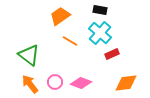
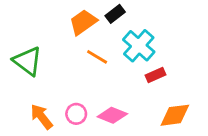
black rectangle: (100, 10) -> (115, 14), moved, turned -48
green triangle: (29, 55) -> (28, 61), moved

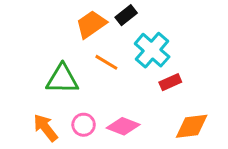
green triangle: (28, 61) -> (62, 79), moved, turned -36

